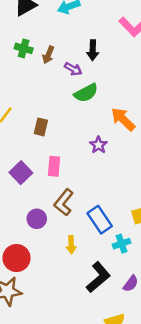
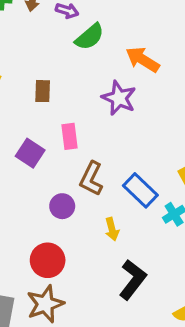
purple star: (98, 145) -> (119, 98), size x1.5
black L-shape: (98, 277) -> (133, 280), moved

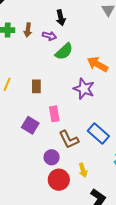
brown L-shape: (91, 179) -> (69, 139), turned -50
blue rectangle: (140, 190) -> (98, 134), moved
red circle: (48, 260) -> (59, 180), moved

